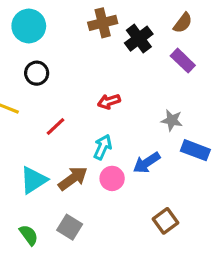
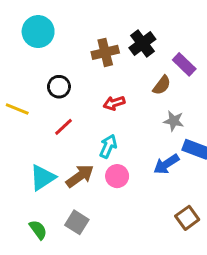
brown cross: (103, 23) -> (105, 52), moved
brown semicircle: (183, 23) -> (162, 85), moved
black circle: (37, 73) -> (59, 87), moved
blue arrow: (147, 163) -> (166, 164), moved
brown square: (166, 221) -> (187, 218), moved

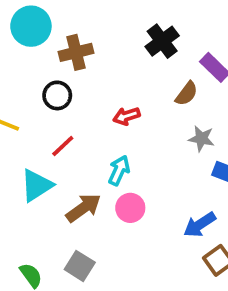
brown cross: (105, 52) -> (76, 52), moved
blue arrow: (166, 164) -> (200, 225), moved
cyan triangle: (43, 178) -> (37, 185), moved

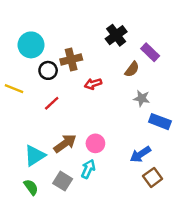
cyan circle: (31, 26) -> (31, 45), moved
brown cross: (76, 52) -> (71, 60), moved
cyan arrow: (119, 170) -> (88, 169), moved
cyan triangle: (37, 185) -> (35, 156), moved

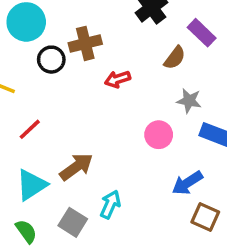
red line: (52, 103) -> (30, 129), moved
pink circle: (95, 143) -> (159, 135), moved
brown square: (153, 177) -> (205, 217), turned -30

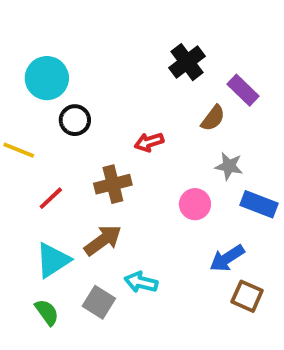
brown cross: (85, 43) -> (113, 184), moved
cyan arrow: (110, 204) -> (141, 282), turned -100

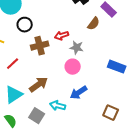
gray star: (229, 166) -> (77, 48), moved
brown cross: (113, 184) -> (40, 46), moved
pink circle: (195, 204) -> (73, 67), moved
blue arrow: (227, 258) -> (79, 93), moved

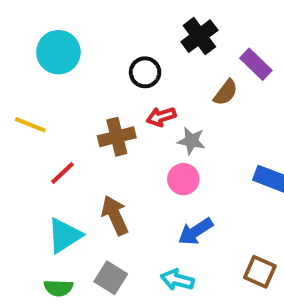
black circle: (25, 25) -> (145, 72), moved
brown arrow: (39, 85) -> (115, 215), turned -78
cyan arrow: (58, 106) -> (177, 280), moved
green semicircle: (11, 121) -> (58, 288), turned 128

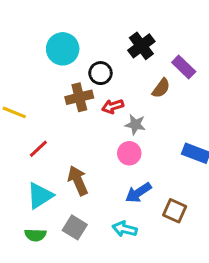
cyan circle: (58, 52) -> (63, 49), moved
brown cross: (117, 137) -> (79, 97), moved
brown square: (260, 272) -> (175, 211), moved

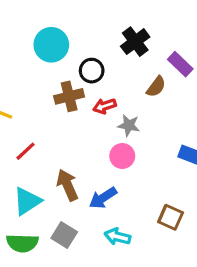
blue arrow: (138, 193) -> (103, 198), moved
green semicircle: (35, 235) -> (22, 243), size x1.4

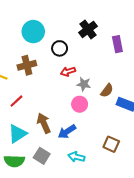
purple rectangle: (180, 64) -> (117, 44), turned 35
brown semicircle: (156, 87) -> (107, 91), moved
brown cross: (69, 96) -> (27, 65), moved

